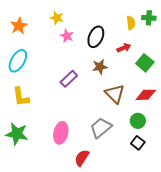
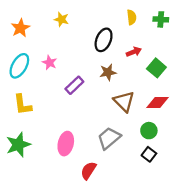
yellow semicircle: (131, 23) -> (132, 17), moved
pink star: (67, 36) -> (50, 63), moved
green star: (17, 134) -> (18, 145), turned -30

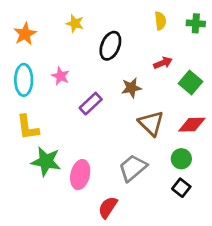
black ellipse: (104, 40) -> (110, 46), moved
cyan ellipse: (19, 66) -> (24, 80), turned -30
green star: (18, 145) -> (46, 161), moved, turned 30

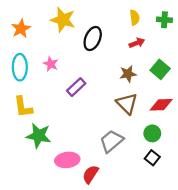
yellow star: (75, 23) -> (63, 20), size x1.6
red arrow: (163, 63) -> (137, 43), moved
brown star: (131, 88) -> (128, 74), moved
pink ellipse: (80, 175) -> (67, 160), moved, turned 70

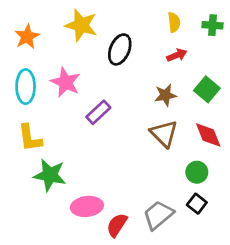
pink star: (51, 64) -> (66, 82), size x1.5
red diamond: (161, 105) -> (208, 135), turned 70
gray trapezoid: (111, 141) -> (158, 215), moved

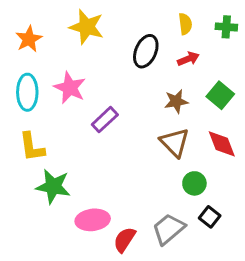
black ellipse: (120, 49) -> (146, 51), moved
green circle: (197, 172) -> (194, 183), moved

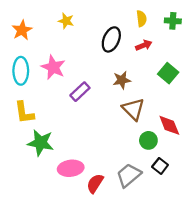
yellow star: (87, 27) -> (66, 21), size x0.6
brown star: (176, 101) -> (122, 80), moved
red diamond: (222, 144) -> (169, 125), moved

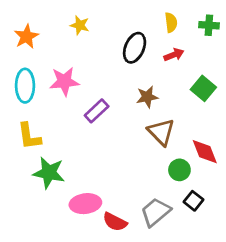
pink star: (53, 67) -> (64, 81), turned -30
red semicircle: (95, 183) -> (115, 222), turned -96

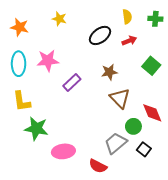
orange star: (26, 37) -> (20, 27), turned -30
black ellipse: (135, 48) -> (100, 35), turned 30
gray trapezoid: (156, 212) -> (116, 143), moved
red semicircle: (115, 222) -> (98, 166), moved

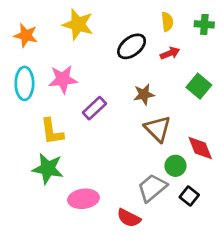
yellow star: (59, 19) -> (78, 24), size x1.6
yellow L-shape: (22, 101) -> (52, 131), moved

